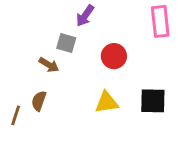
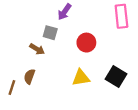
black square: (153, 101) -> (116, 77), turned 30

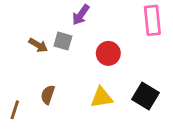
brown arrow: (37, 49) -> (38, 45), moved
brown semicircle: (29, 77) -> (48, 95), moved

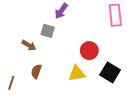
brown arrow: (38, 45) -> (29, 45), moved
red circle: (108, 53) -> (89, 51), moved

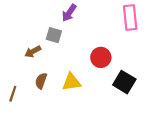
brown arrow: (29, 45) -> (33, 52), turned 120
yellow triangle: (77, 73) -> (71, 82), moved

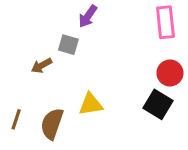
red circle: (101, 57) -> (170, 73), moved
brown semicircle: (41, 81) -> (52, 124), moved, size x1.5

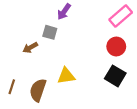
pink rectangle: (165, 22) -> (121, 16), turned 55
red circle: (170, 73) -> (116, 46), moved

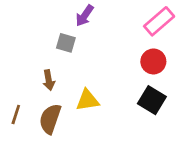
brown arrow: (30, 48) -> (49, 80), moved, turned -72

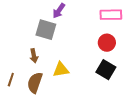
pink rectangle: (159, 21) -> (111, 15), turned 40
gray square: (66, 43) -> (46, 30), size x1.5

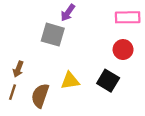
brown arrow: (34, 56) -> (18, 69), moved, turned 32
black square: (106, 70) -> (108, 81), moved

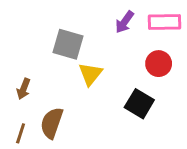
purple arrow: (68, 13) -> (124, 22), moved
yellow triangle: (70, 81) -> (90, 74), moved, turned -42
brown line: (12, 92) -> (21, 133), moved

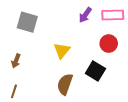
gray square: (68, 44) -> (27, 22), moved
brown semicircle: (52, 123) -> (65, 84), moved

